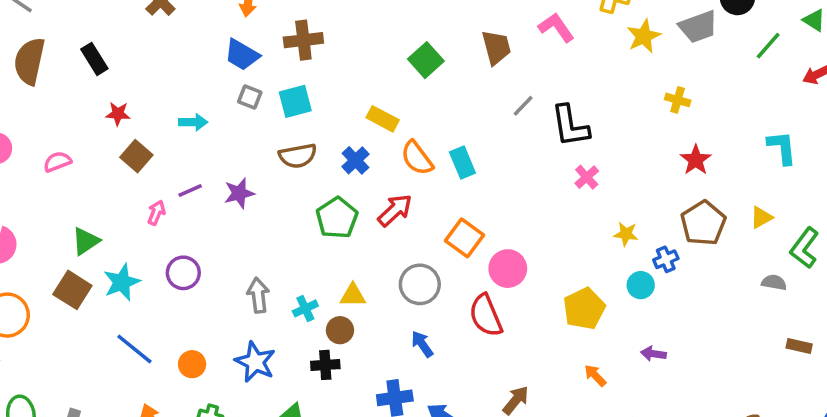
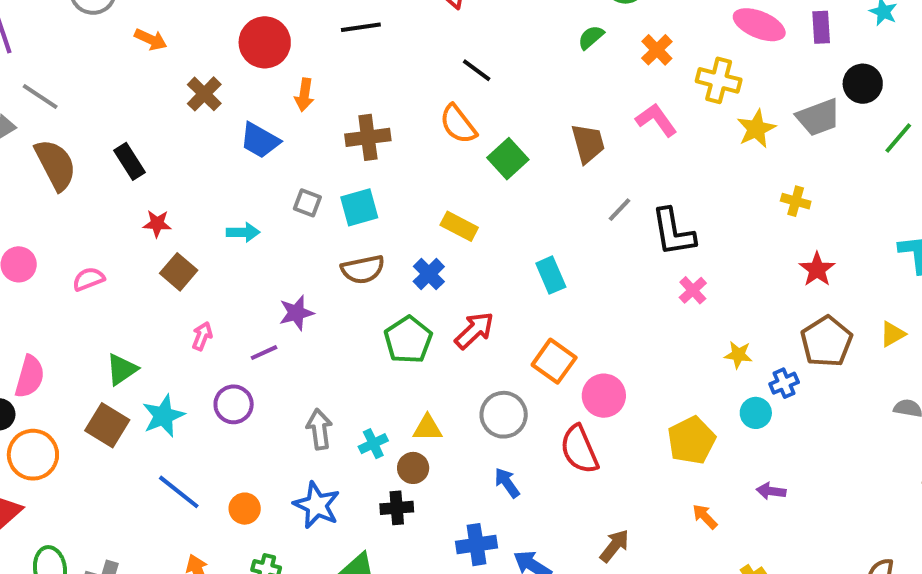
blue trapezoid: (242, 55) -> (260, 140), moved
brown semicircle: (29, 61) -> (56, 165), turned 141
orange semicircle: (417, 158) -> (458, 124), moved
purple line: (190, 191) -> (264, 353), moved

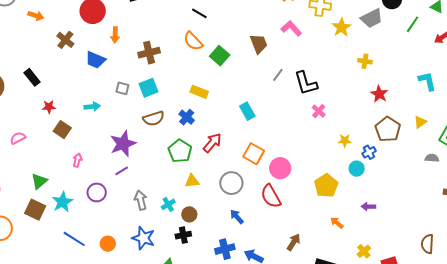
purple star: (296, 313) -> (123, 144), size x1.5
purple line: (264, 353) -> (122, 171), moved
yellow triangle: (427, 428) -> (192, 181), moved

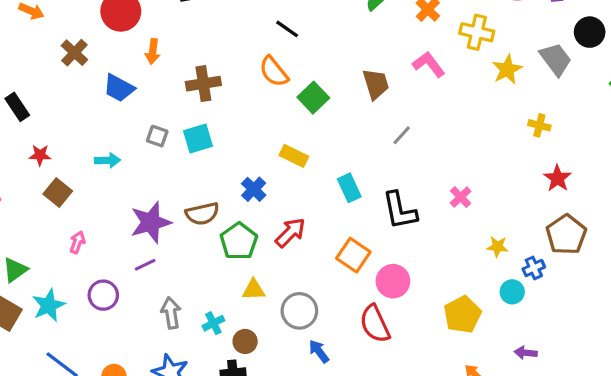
gray trapezoid: (372, 18) -> (556, 59), turned -105
black L-shape: (306, 83) -> (400, 211), moved
yellow rectangle: (199, 92) -> (294, 156), moved
brown semicircle: (154, 118) -> (202, 214), moved
gray circle: (231, 183) -> (299, 311), moved

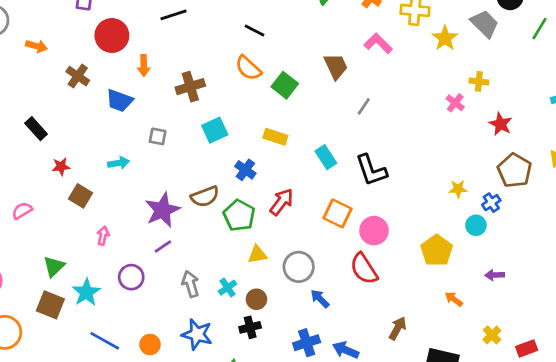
cyan square: (198, 139) -> (215, 130), moved
pink cross: (461, 197) -> (455, 103), moved

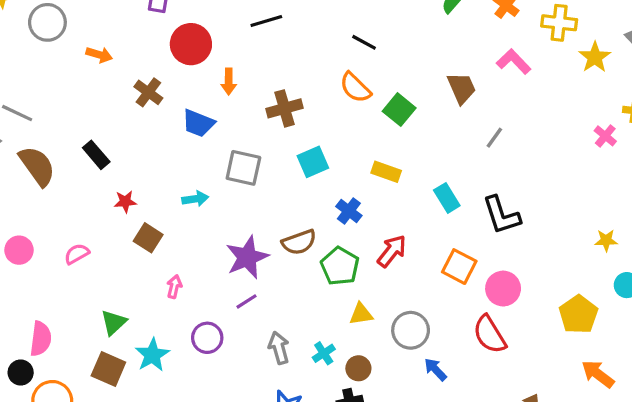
gray square: (158, 136) -> (243, 168), size x1.6
orange arrow: (454, 299) -> (598, 374), size x1.5

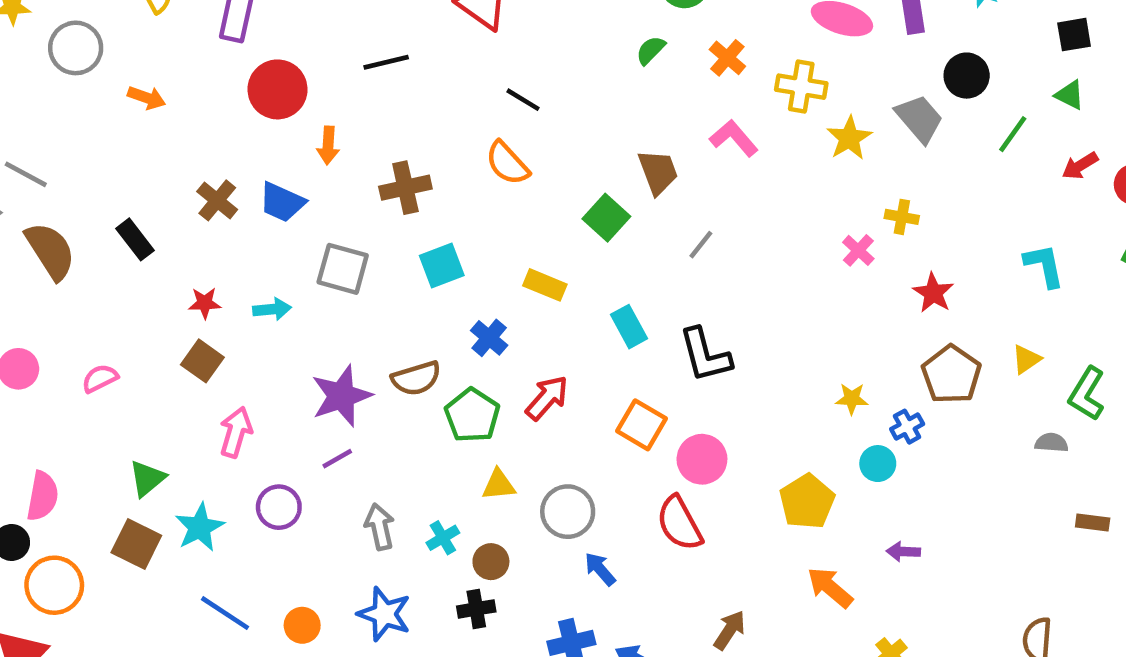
brown cross: (148, 92) -> (217, 200), moved
green square: (399, 110) -> (606, 218), moved
red star: (125, 202) -> (205, 303), moved
pink arrow: (174, 287) -> (236, 432), size x1.5

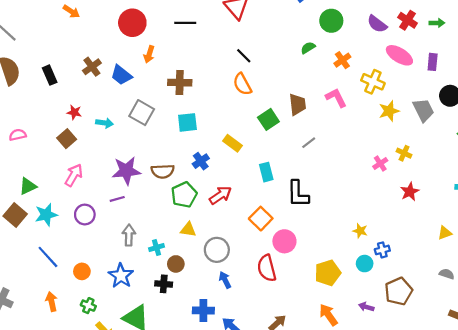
orange semicircle: (507, 163) -> (242, 84), moved
brown pentagon: (951, 375) -> (399, 291), moved

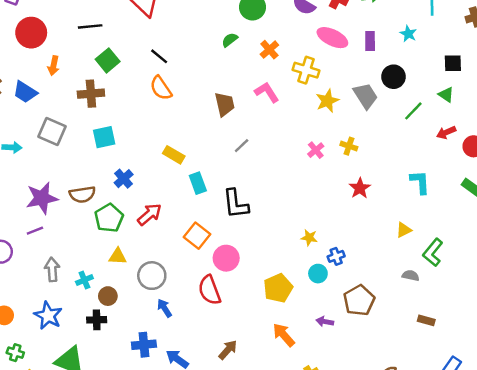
green square: (268, 119) -> (108, 60), moved
yellow rectangle: (232, 143) -> (174, 155), moved
pink cross: (380, 164) -> (316, 150), moved

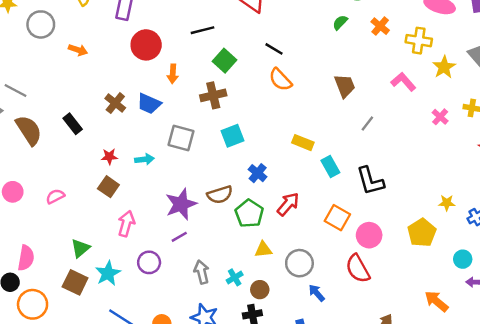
pink L-shape: (267, 92) -> (403, 82), moved
cyan circle: (318, 274) -> (463, 259), moved
yellow pentagon: (278, 288) -> (422, 233), moved

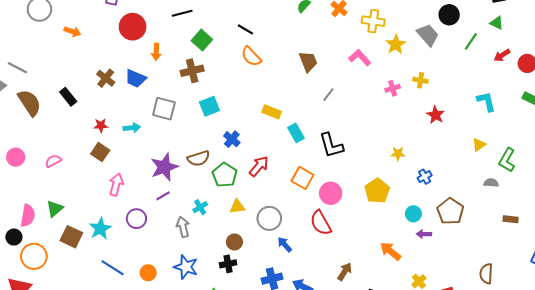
pink cross: (440, 117) -> (393, 88), turned 32
yellow star: (447, 203) -> (398, 154), moved
green triangle: (80, 248) -> (55, 209), moved
cyan cross: (235, 277) -> (200, 207), moved

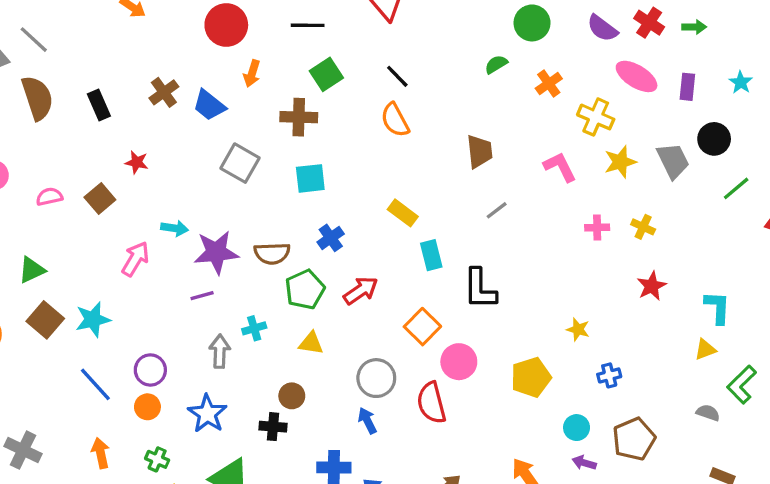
cyan L-shape: (486, 101) -> (717, 307), moved
cyan arrow: (132, 128) -> (175, 228), moved
brown square: (100, 152) -> (100, 198), moved
gray circle: (269, 218) -> (376, 378), moved
purple circle: (136, 219) -> (150, 370), moved

